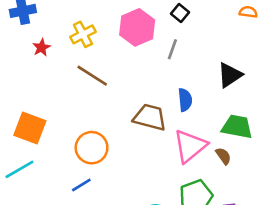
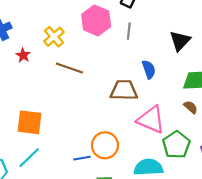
pink triangle: (190, 146) -> (151, 120), moved, turned -44
orange circle: (92, 148) -> (105, 145), moved
blue line: (81, 185) -> (82, 158), turned 35

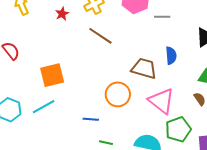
gray line: (129, 31) -> (162, 17), turned 70
orange square: (29, 122) -> (52, 75), turned -35
orange circle: (105, 145) -> (118, 94), moved

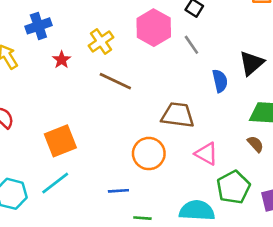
gray line: (162, 17) -> (191, 45), turned 63
blue semicircle: (171, 56) -> (220, 81), moved
pink triangle: (161, 101) -> (206, 154), size x0.7

